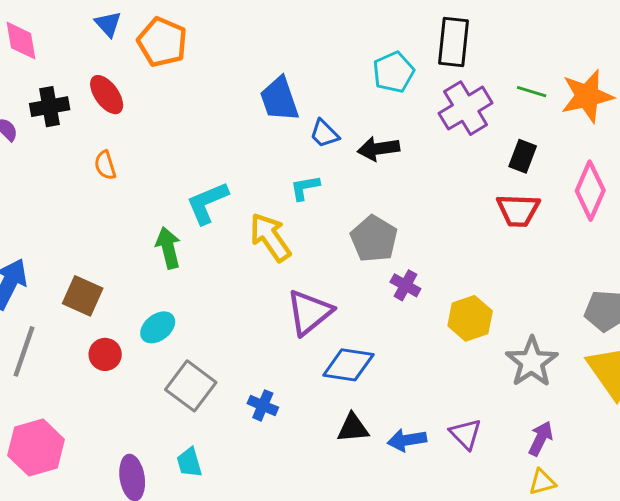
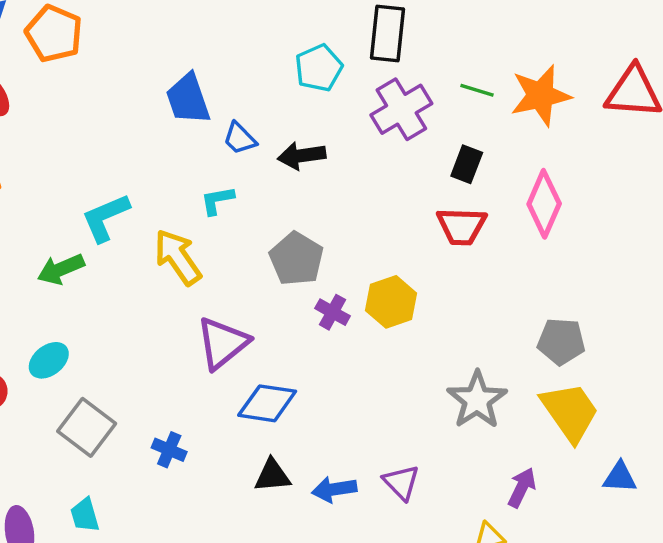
green arrow: (168, 248) -> (61, 269), turned -99
yellow hexagon: (470, 318) -> (391, 302), moved
purple arrow: (541, 439) -> (522, 488), moved

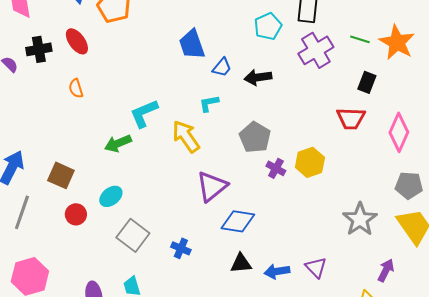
orange star: (541, 95) -> (397, 42), turned -30
blue trapezoid: (240, 138) -> (222, 67), turned -95
black rectangle: (467, 164) -> (367, 82), moved
pink diamond: (544, 204) -> (399, 132), moved

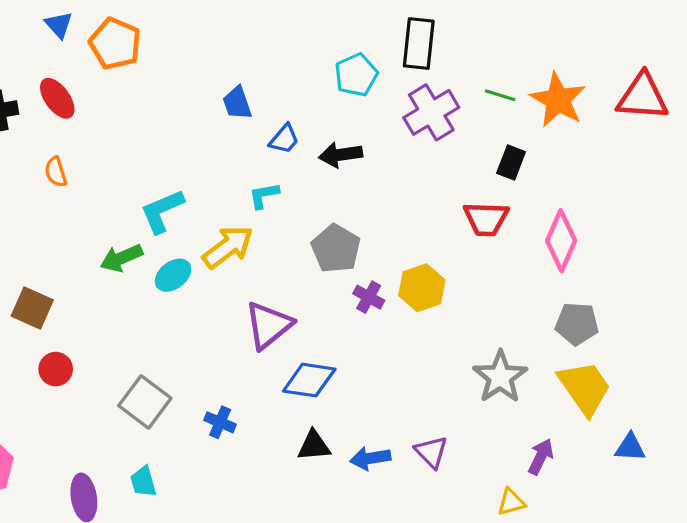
blue trapezoid: (192, 44) -> (237, 103), size x0.7
yellow arrow: (186, 136) -> (228, 247), turned 88
cyan ellipse: (111, 196) -> (173, 275), moved

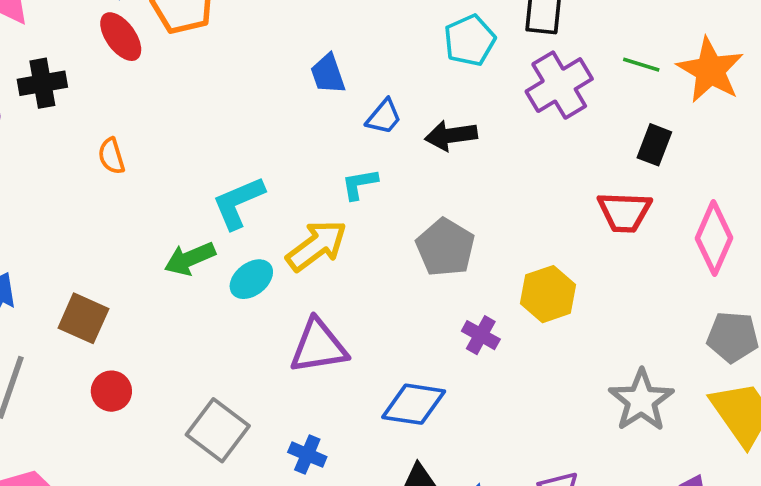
red ellipse: (57, 98) -> (121, 37), moved
purple cross: (369, 297) -> (481, 335), moved
purple triangle: (269, 325) -> (319, 346), moved, turned 30

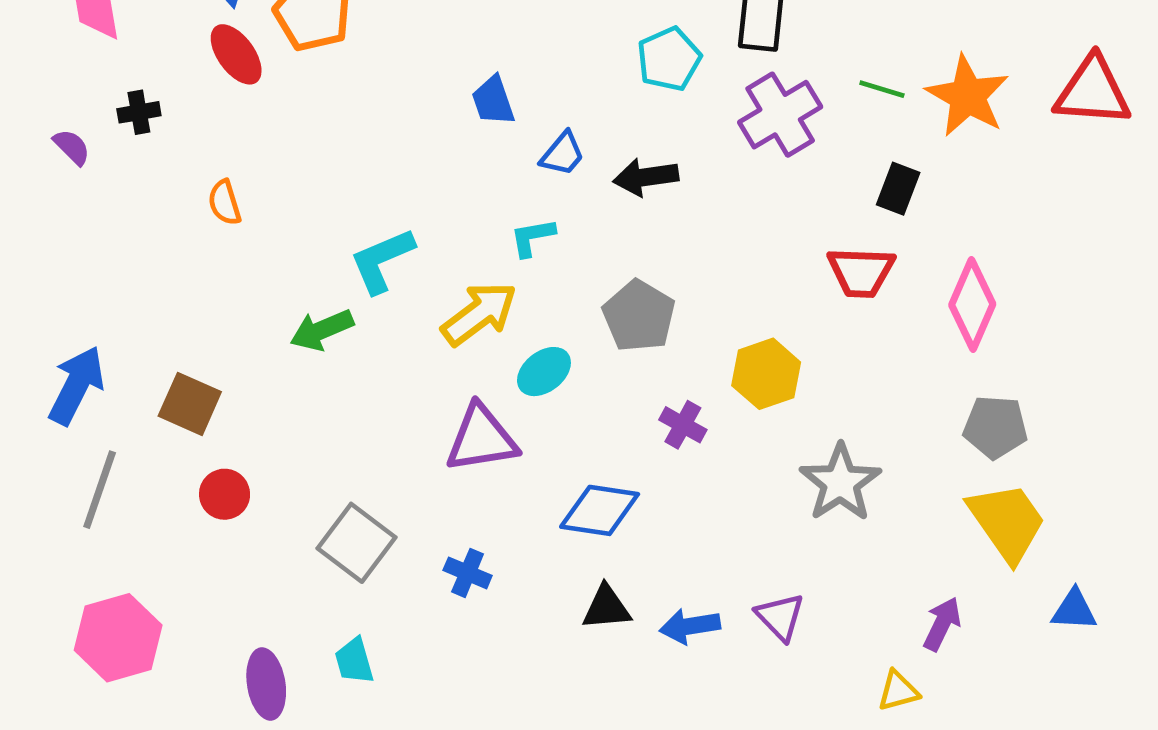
black cross: (42, 83) -> (139, 112), size x0.7
cyan ellipse: (251, 279) -> (544, 372), moved
gray star: (641, 400) -> (840, 483), moved

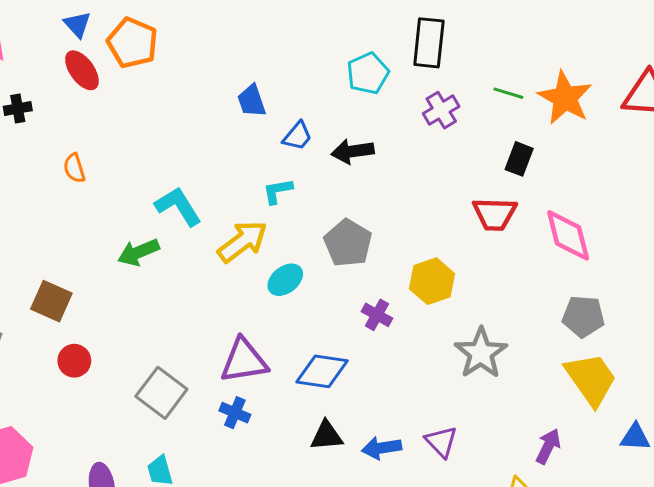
purple cross: (780, 115) -> (441, 110), size x0.7
cyan L-shape: (382, 260) -> (178, 206), turned 81
pink diamond: (972, 304) -> (568, 235), turned -38
purple triangle: (481, 439) -> (244, 361), moved

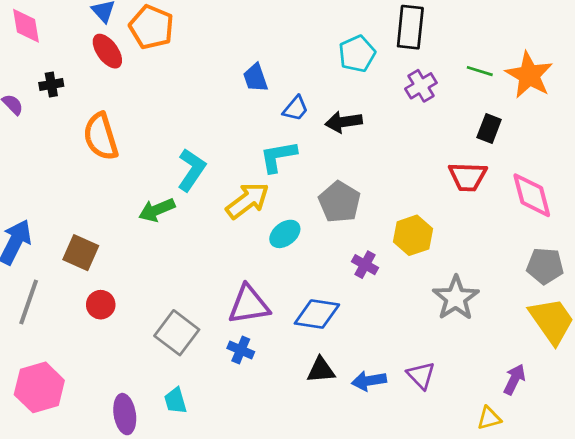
orange semicircle: (74, 168) -> (101, 137), size x1.8
cyan L-shape: (278, 191) -> (278, 157), size x1.4
cyan L-shape: (178, 206) -> (191, 170), turned 66

